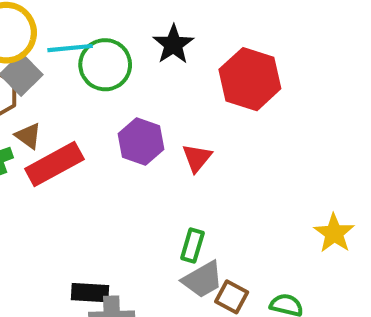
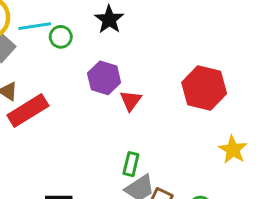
green circle: (105, 65) -> (61, 37), size x0.6
red hexagon: (250, 79) -> (204, 88), moved
purple hexagon: (141, 141) -> (104, 78), moved

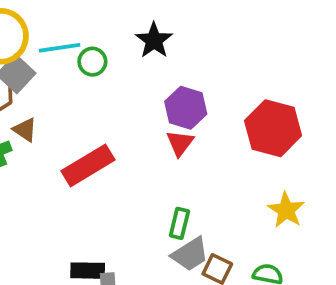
purple hexagon: (104, 78) -> (186, 108), moved
red rectangle: (28, 111) -> (88, 165), moved
yellow star: (233, 150) -> (286, 210), moved

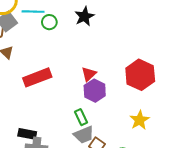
purple hexagon: (186, 108) -> (95, 91), moved
green rectangle: (179, 223) -> (81, 117), turned -49

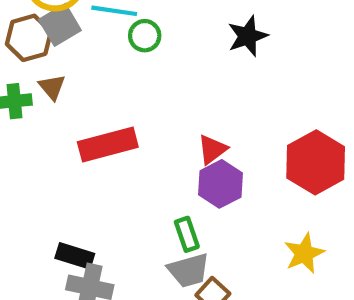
black star: (84, 16) -> (248, 36), moved

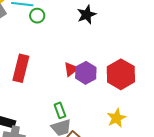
red rectangle: (108, 144) -> (21, 68), turned -60
purple hexagon: (221, 184) -> (86, 73), moved

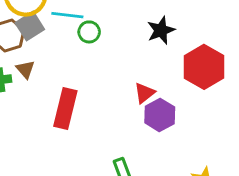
red triangle: (71, 69) -> (144, 93), moved
red hexagon: (121, 74) -> (204, 67), moved

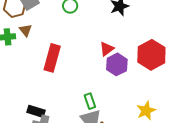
red hexagon: (204, 67) -> (151, 55), moved

